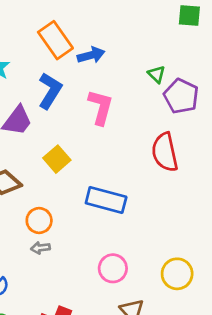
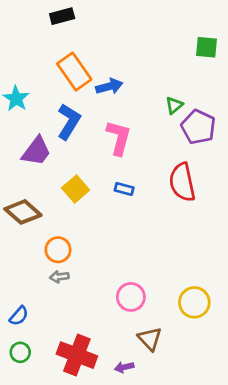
green triangle: (157, 74) -> (174, 105), turned 36
blue rectangle: (106, 200) -> (124, 189), moved, size x0.5

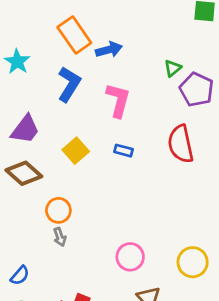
purple trapezoid: (36, 151) -> (25, 129), moved
gray arrow: (59, 277) -> (60, 237), turned -102

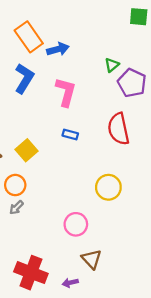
yellow square: (76, 151) -> (26, 150), moved
gray arrow: (60, 237) -> (16, 207), turned 64
yellow circle: (193, 262) -> (108, 187), moved

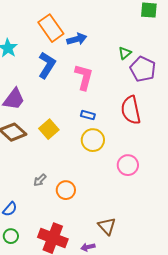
orange circle: (15, 185) -> (66, 190), moved
yellow circle: (108, 187) -> (93, 140), moved
pink circle: (76, 224) -> (128, 165), moved

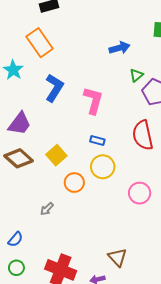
orange rectangle: (51, 28) -> (40, 43), moved
blue arrow: (77, 39) -> (120, 48), moved
orange circle: (66, 190) -> (74, 183), moved

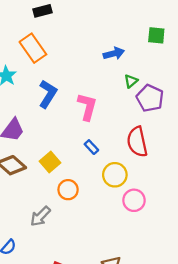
blue rectangle: (97, 140) -> (91, 147), turned 32
yellow circle: (103, 167) -> (115, 175), moved
gray arrow: (47, 209) -> (40, 216), size x1.5

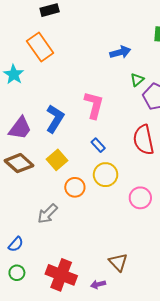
blue L-shape: (48, 94) -> (55, 119), moved
yellow circle: (115, 175) -> (106, 175), moved

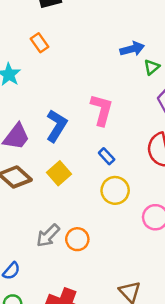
orange rectangle: (40, 47) -> (39, 43), size x0.6
green triangle: (137, 80) -> (152, 67), moved
orange circle: (75, 187) -> (77, 239), moved

